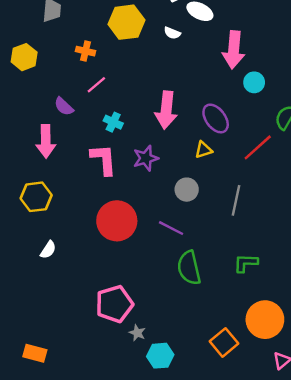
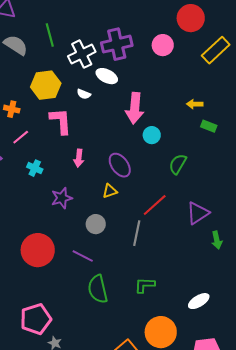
pink arrow: (166, 110) -> (79, 158), size x0.6
red line: (258, 147) -> (155, 205), moved
pink L-shape: (104, 159) -> (61, 121), moved

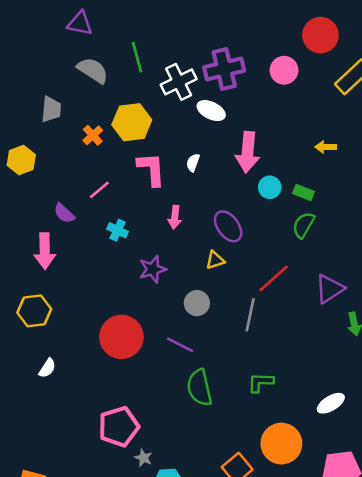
white semicircle: (84, 94) -> (193, 163), moved, turned 88
orange cross: (12, 109) -> (93, 135), moved, turned 35
green rectangle: (209, 126) -> (304, 193), moved

